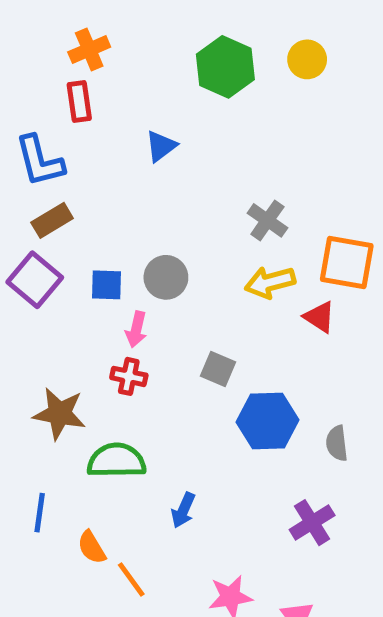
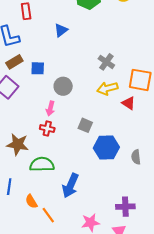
blue square: (107, 285) -> (38, 68), moved
blue arrow: (183, 510) -> (70, 186), size x1.6
purple cross: (312, 523) -> (125, 207), moved, turned 30

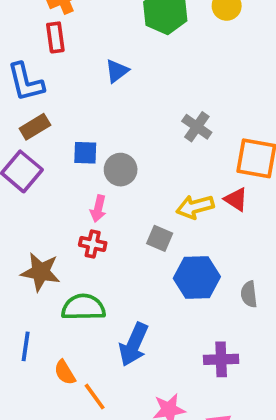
blue square: (38, 68) -> (85, 153), moved
yellow arrow: (107, 88) -> (195, 207), moved
purple cross: (125, 207) -> (221, 359), moved

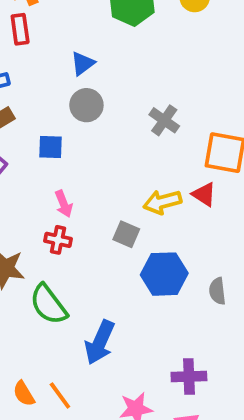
gray circle: (121, 170) -> (86, 105), moved
pink arrow: (98, 209) -> (64, 204), turned -35
green semicircle: (83, 307) -> (49, 304), turned -126
purple cross: (221, 359) -> (189, 377), moved
orange semicircle: (65, 372) -> (24, 394), moved

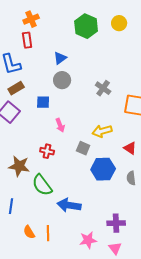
red triangle: (204, 194) -> (130, 148), moved
pink arrow: (64, 204) -> (60, 125), moved
blue arrow: (100, 342) -> (69, 205), turned 75
orange line: (60, 395) -> (48, 233), turned 35

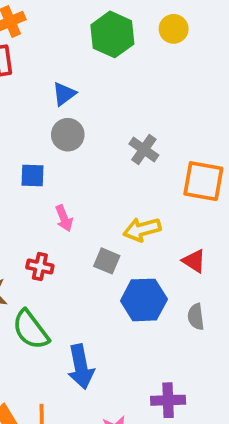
blue arrow: (69, 205) -> (81, 367), turned -110

